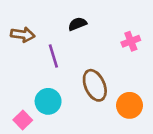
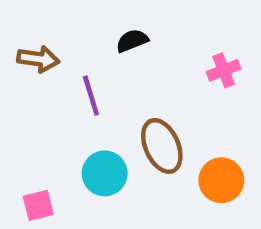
cyan circle: (48, 101) -> (105, 173), moved
pink square: (23, 120) -> (38, 205), turned 30

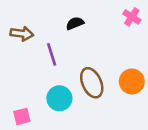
pink cross: (224, 70) -> (132, 17), moved, turned -36
orange circle: (221, 180) -> (132, 81), moved

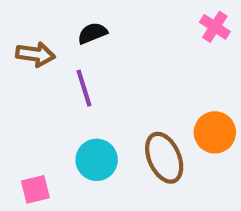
black semicircle: (75, 23) -> (92, 33), moved
brown ellipse: (92, 83) -> (164, 158), moved

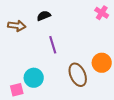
purple line: (84, 88) -> (53, 45), moved
cyan circle: (97, 160) -> (34, 78), moved

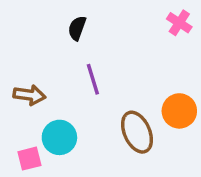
black semicircle: (44, 16) -> (77, 28), turned -48
brown arrow: (17, 26) -> (29, 95), moved

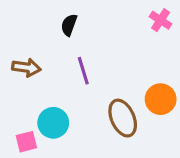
brown arrow: (29, 95) -> (26, 68), moved

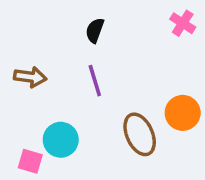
black semicircle: (69, 25) -> (95, 30), moved
pink square: (26, 142) -> (30, 161), turned 30

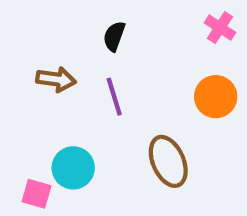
brown arrow: (30, 77) -> (56, 79), moved
orange circle: (183, 113) -> (216, 97), moved

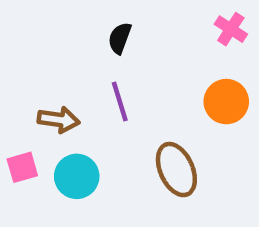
brown arrow: (56, 79) -> (59, 120), moved
pink square: (37, 194) -> (22, 167), moved, turned -32

